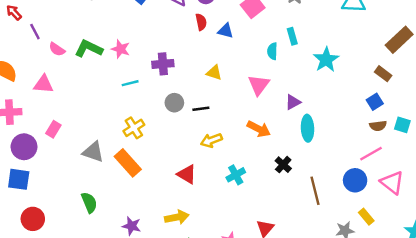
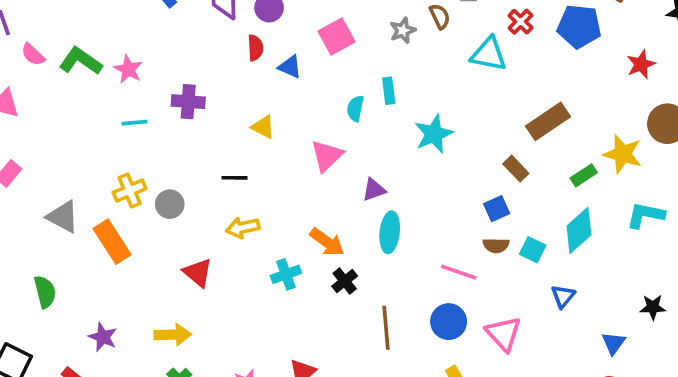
gray circle: (174, 103) -> (170, 204), moved
orange arrow: (259, 129) -> (327, 242), moved
pink line: (371, 154) -> (459, 272), moved, turned 40
cyan cross: (236, 175) -> (286, 274), moved

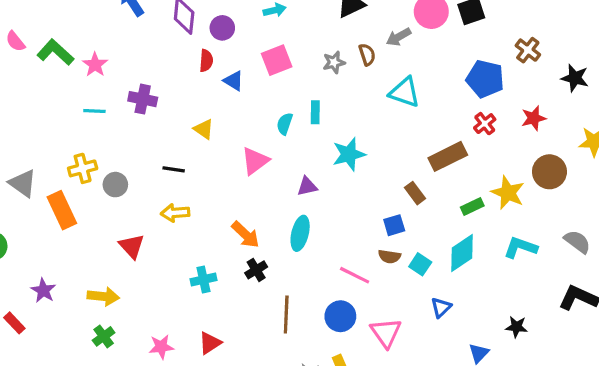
red cross: (520, 22) -> (485, 124), moved
purple triangle: (374, 190) -> (307, 186), moved
cyan cross: (286, 274) -> (203, 280), moved

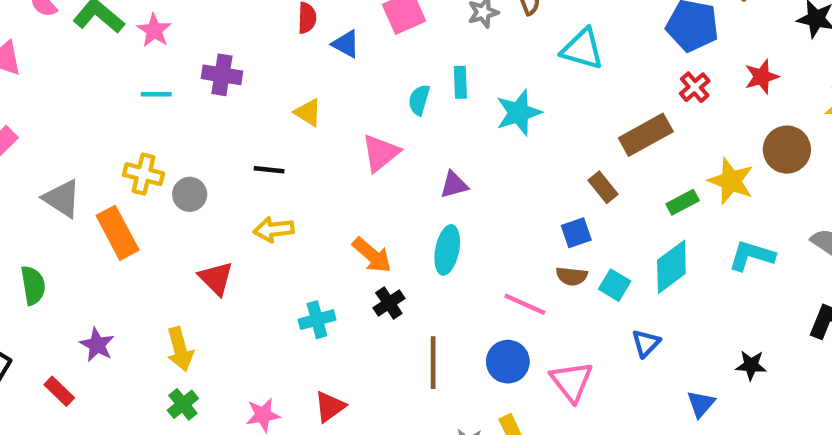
cyan star: (349, 154) -> (519, 113), moved
yellow cross: (83, 168) -> (143, 174), turned 32
yellow arrow: (103, 296) -> (180, 349), turned 72

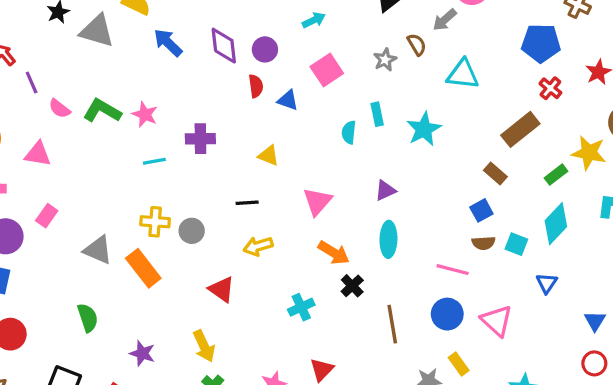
pink triangle: (381, 153) -> (317, 201), moved

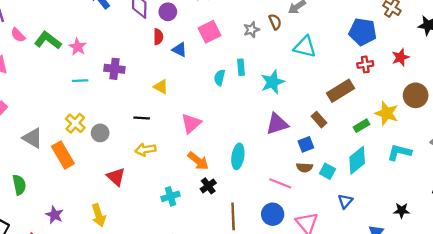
red cross: (550, 88) -> (365, 64), turned 35
purple triangle: (385, 190) -> (277, 124), moved, size x1.5
yellow cross: (155, 222) -> (75, 123), turned 30

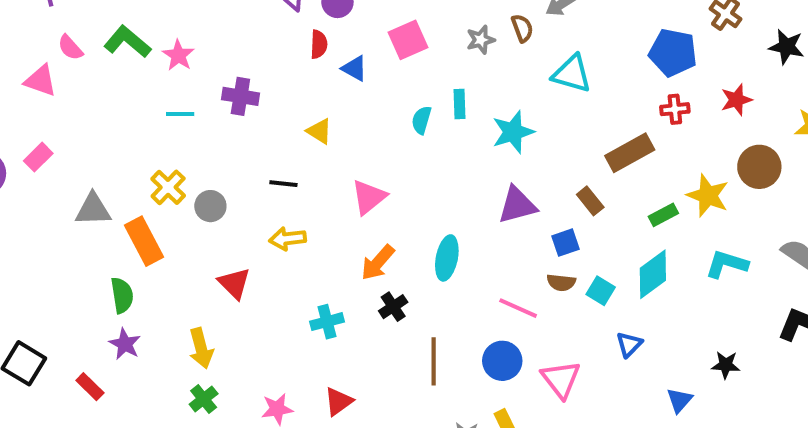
pink semicircle: (18, 35) -> (70, 48), moved
gray triangle: (33, 138) -> (93, 209), turned -35
orange arrow: (198, 161) -> (378, 263), turned 90
green semicircle: (19, 185) -> (122, 295), moved

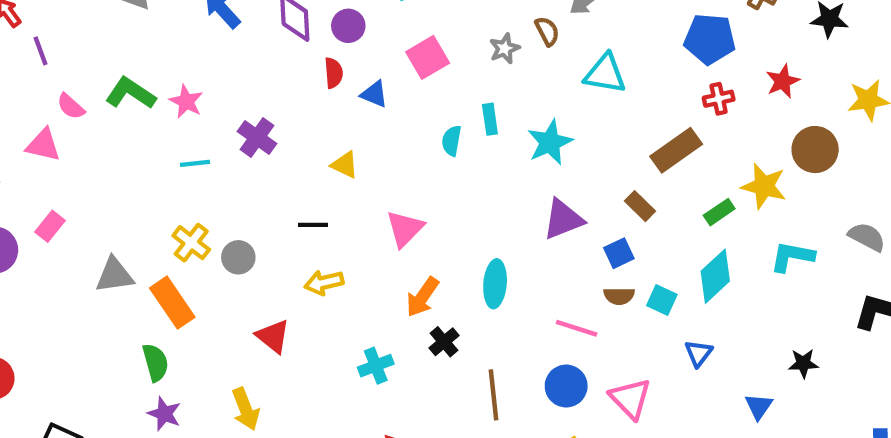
purple cross: (240, 96) -> (257, 137), turned 33

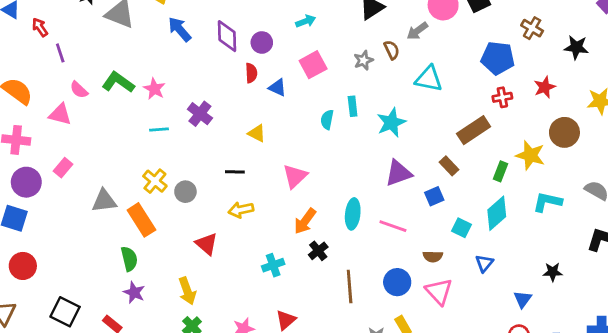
green rectangle: (719, 212) -> (501, 171), turned -36
brown semicircle: (619, 296) -> (433, 256), moved
pink line: (577, 328) -> (393, 226), moved

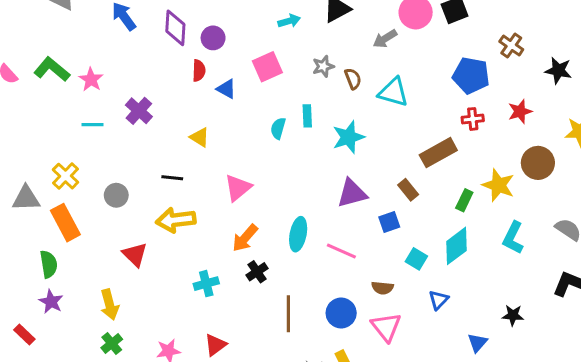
cyan arrow: (306, 21) -> (289, 21), moved
brown semicircle: (392, 50) -> (353, 79), moved
yellow cross: (155, 181) -> (66, 176), moved
cyan L-shape: (547, 202) -> (513, 238), turned -80
yellow arrow: (241, 210) -> (176, 220), size x1.4

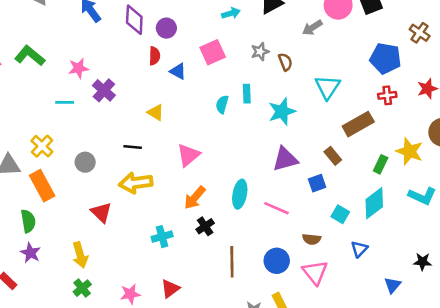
pink star: (91, 80) -> (78, 68), moved, turned 30
cyan triangle: (393, 92) -> (328, 87), moved, turned 48
cyan L-shape: (513, 238) -> (422, 196), turned -92

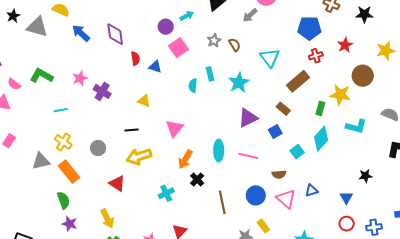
purple circle: (166, 28) -> (166, 27), moved
cyan line: (65, 102) -> (61, 110), moved
cyan square: (340, 214) -> (297, 152), turned 32
blue triangle: (359, 249) -> (312, 191), moved, turned 40

